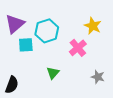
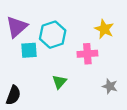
pink cross: (78, 48) -> (87, 54), turned 36

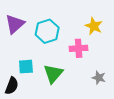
cyan square: (29, 50) -> (26, 67), moved
green triangle: (59, 82) -> (53, 74), size x1.5

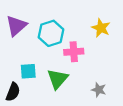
pink cross: (79, 48) -> (74, 52), moved
gray star: (99, 78) -> (99, 90), moved

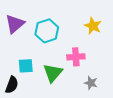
pink cross: (74, 52) -> (76, 57), moved

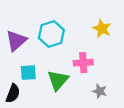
purple triangle: (15, 24) -> (16, 41), moved

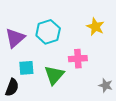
gray star: (100, 91) -> (106, 85), moved

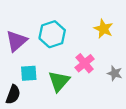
pink cross: (78, 59) -> (85, 63), turned -36
gray star: (106, 85) -> (115, 73), moved

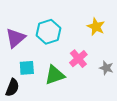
green triangle: (59, 81) -> (55, 75), turned 30

